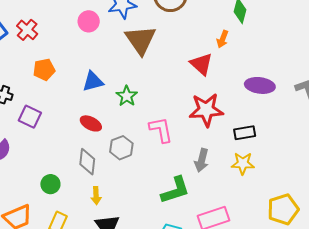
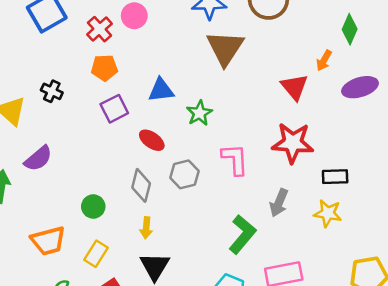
pink circle: (89, 21) -> (134, 16), moved
red cross: (27, 30) -> (100, 29), moved
purple ellipse: (260, 85) -> (360, 87), moved, turned -32
purple square: (30, 117) -> (114, 109), moved, turned 30
green L-shape: (175, 190) -> (242, 234), turned -40

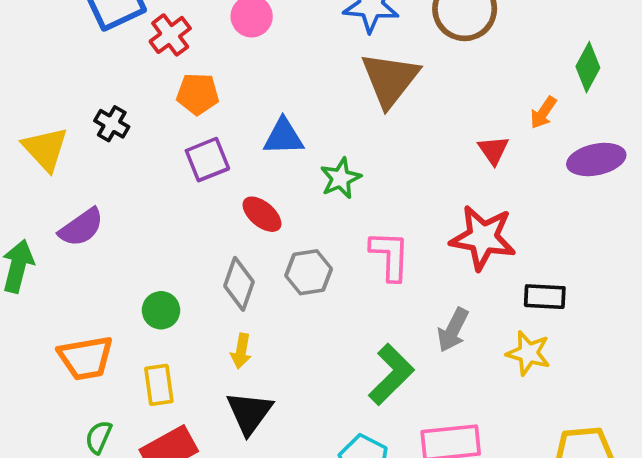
red cross: (100, 29) -> (170, 35), moved
red triangle: (294, 87) -> (493, 150), size x0.7
yellow rectangle: (96, 254) -> (159, 385), turned -45

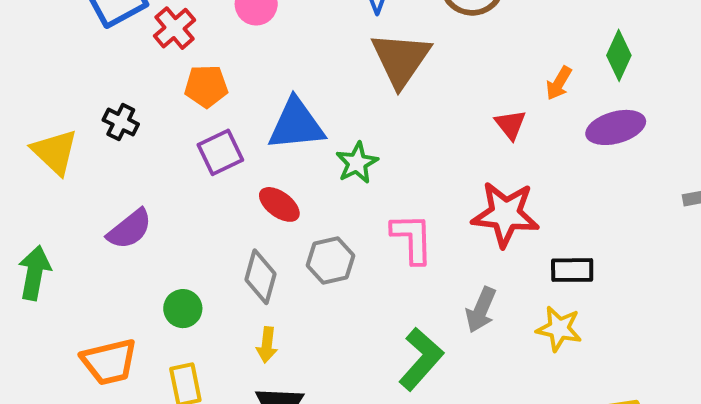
green diamond: (588, 67) -> (619, 55), moved
blue triangle: (283, 137) -> (296, 124), size x1.4
purple semicircle: (81, 227) -> (130, 229), moved

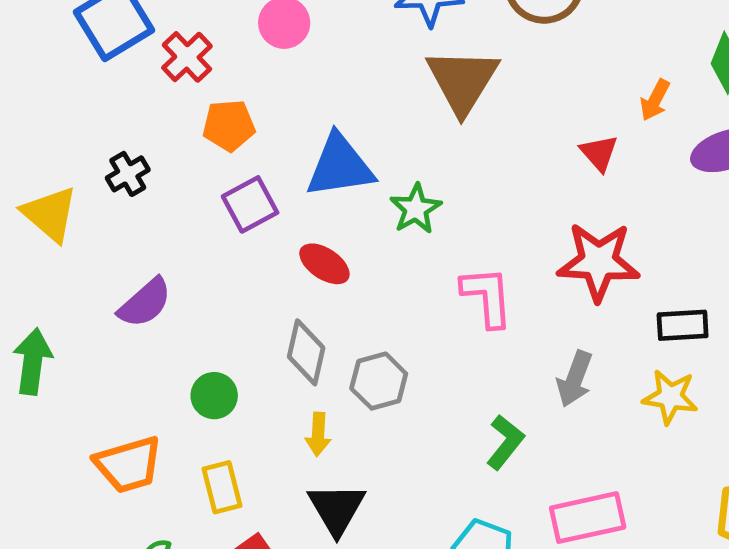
black cross: (121, 122) -> (128, 174), turned 36
gray hexagon: (330, 261) -> (379, 381), moved
green L-shape: (421, 359) -> (505, 442), size x0.7

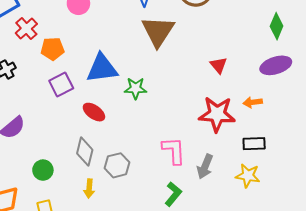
red cross: (187, 57) -> (26, 28), moved
orange arrow: (655, 100) -> (253, 102), moved, turned 54
green star: (416, 209) -> (136, 88), turned 30
pink L-shape: (487, 297) -> (174, 151), moved

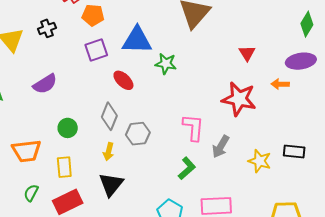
orange arrow: (253, 102) -> (280, 84), moved
black rectangle: (254, 144) -> (294, 152), moved

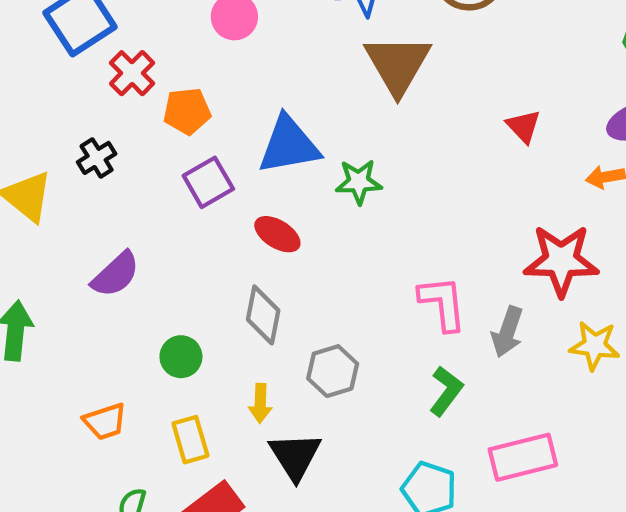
red star: (239, 99) -> (561, 260), moved
gray hexagon: (138, 134) -> (333, 371), moved
orange trapezoid: (27, 151) -> (105, 421), size x0.7
yellow arrow: (109, 152) -> (260, 403), moved

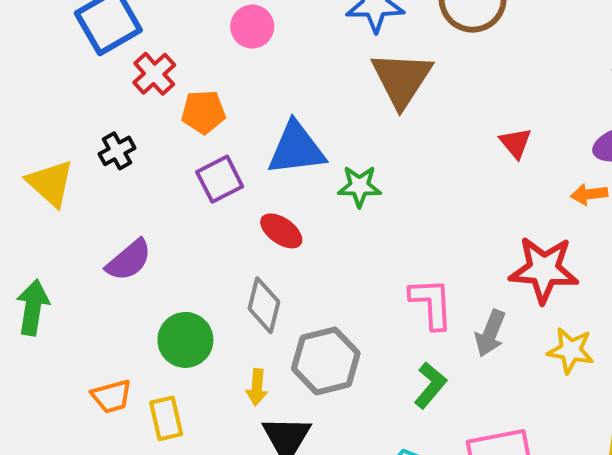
green circle: (181, 357) -> (185, 340), size x1.4
gray hexagon: (333, 371) -> (326, 361), size x1.4
yellow rectangle: (190, 440) -> (166, 418), moved

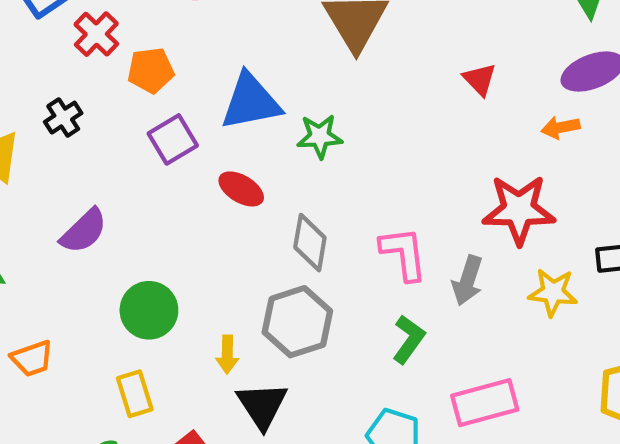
gray diamond: (264, 305) -> (310, 243), moved
orange trapezoid: (112, 396) -> (32, 358), moved

